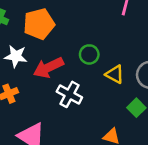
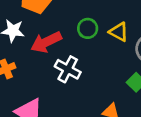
yellow triangle: (115, 74) -> (119, 32), moved

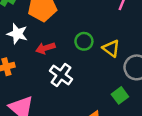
red arrow: (46, 42) -> (45, 48), size x0.7

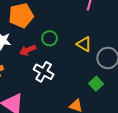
green circle: (84, 41) -> (50, 38), moved

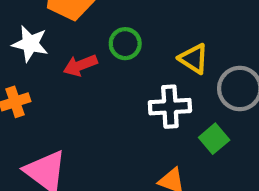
white cross: (44, 72) -> (170, 107), moved, turned -36

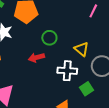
red arrow: (80, 65) -> (36, 58), moved

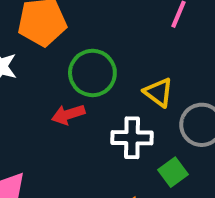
green circle: (49, 38) -> (92, 73), size x1.5

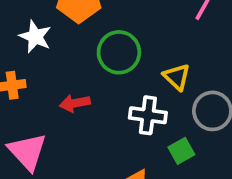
red arrow: (68, 114) -> (75, 103), moved

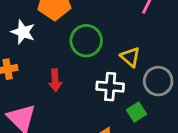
red arrow: (75, 103) -> (55, 80), turned -80

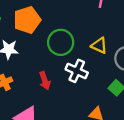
white cross: (110, 87) -> (77, 71), moved, turned 35

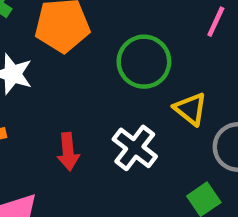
green circle: (61, 42) -> (144, 62), moved

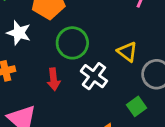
green circle: (144, 62) -> (72, 43), moved

